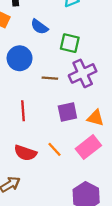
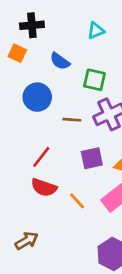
red line: (23, 111) -> (41, 157), turned 42
red semicircle: (25, 153) -> (44, 188), moved

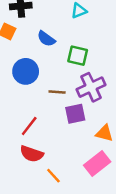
purple square: (92, 158) -> (75, 114), moved
orange line: (77, 201) -> (53, 176), moved

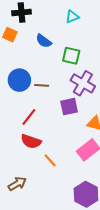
blue circle: (26, 71) -> (19, 80), moved
purple cross: (91, 87) -> (83, 83), turned -35
brown line: (57, 92) -> (42, 85), moved

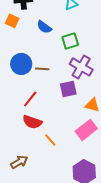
green square: (71, 56) -> (70, 41), turned -30

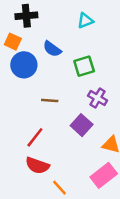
blue circle: (21, 64) -> (24, 65), moved
purple cross: (81, 67) -> (98, 98), size x0.7
purple square: (68, 89) -> (82, 125), turned -36

